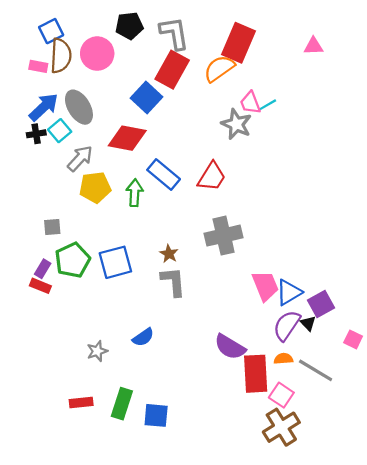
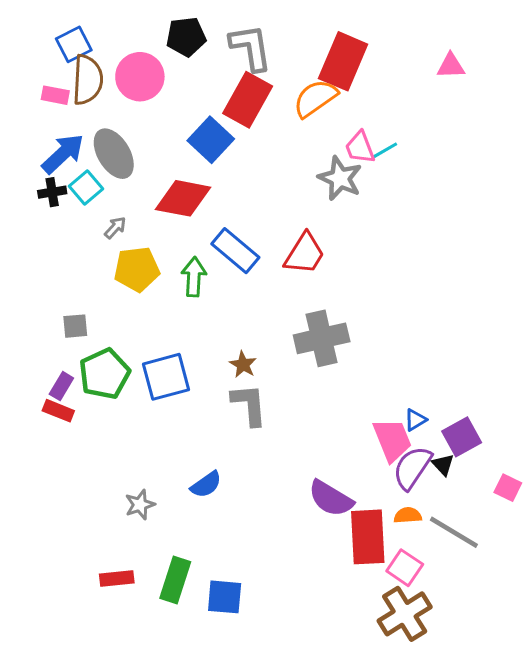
gray arrow: (80, 158) -> (115, 228), size x0.6
pink trapezoid: (265, 286) -> (392, 440), moved
blue triangle: (289, 292) -> (415, 420), size x0.6

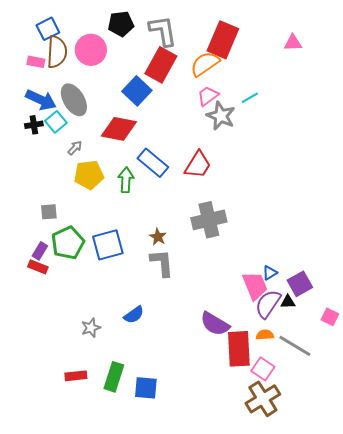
pink trapezoid: (360, 147) -> (208, 96), moved, turned 75
blue arrow: (63, 154) -> (41, 100), turned 68
black triangle: (443, 465) -> (288, 302), turned -49

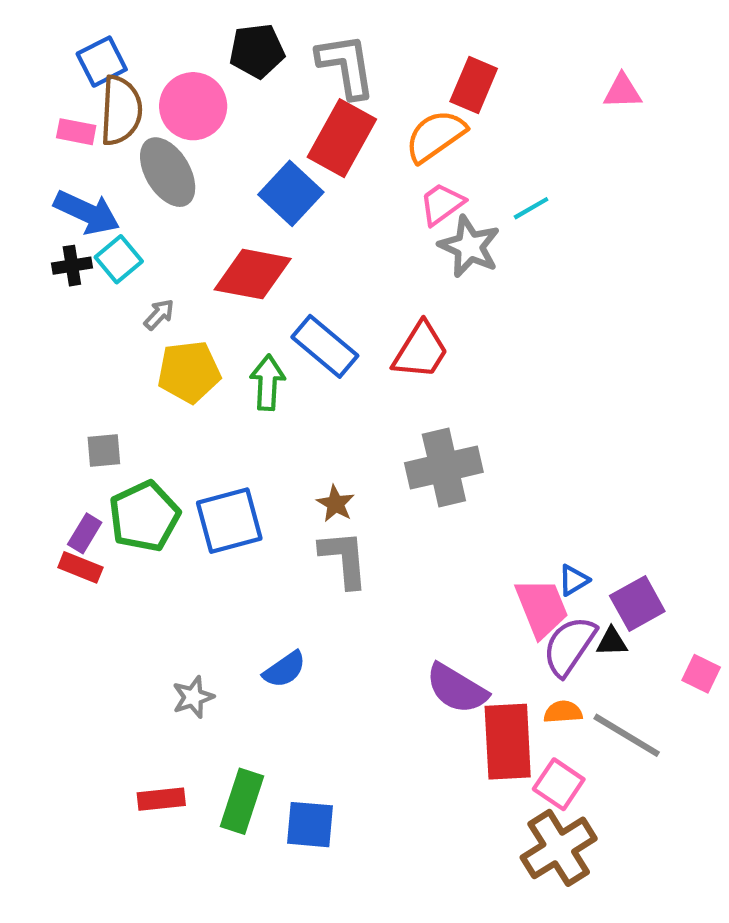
red rectangle: (223, 40) -> (474, 85), size x0.7
gray ellipse: (74, 100) -> (168, 172), moved

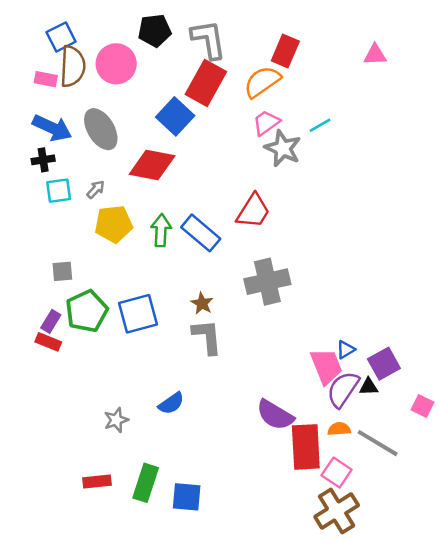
gray ellipse: (168, 172) -> (101, 129), moved
cyan square: (119, 259) -> (59, 191), moved, turned 32
blue rectangle: (325, 346) -> (201, 233), moved

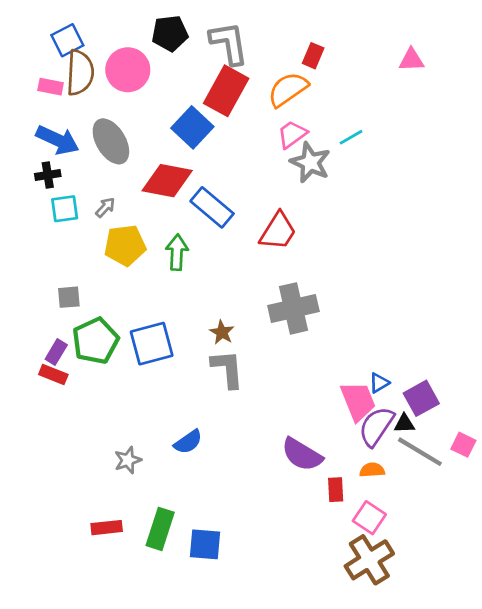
red rectangle: (285, 51) -> (313, 56), size x0.7
blue rectangle: (201, 233) -> (212, 207), moved
gray line: (378, 443) -> (420, 452), moved
red rectangle: (306, 447) -> (336, 490), size x0.5

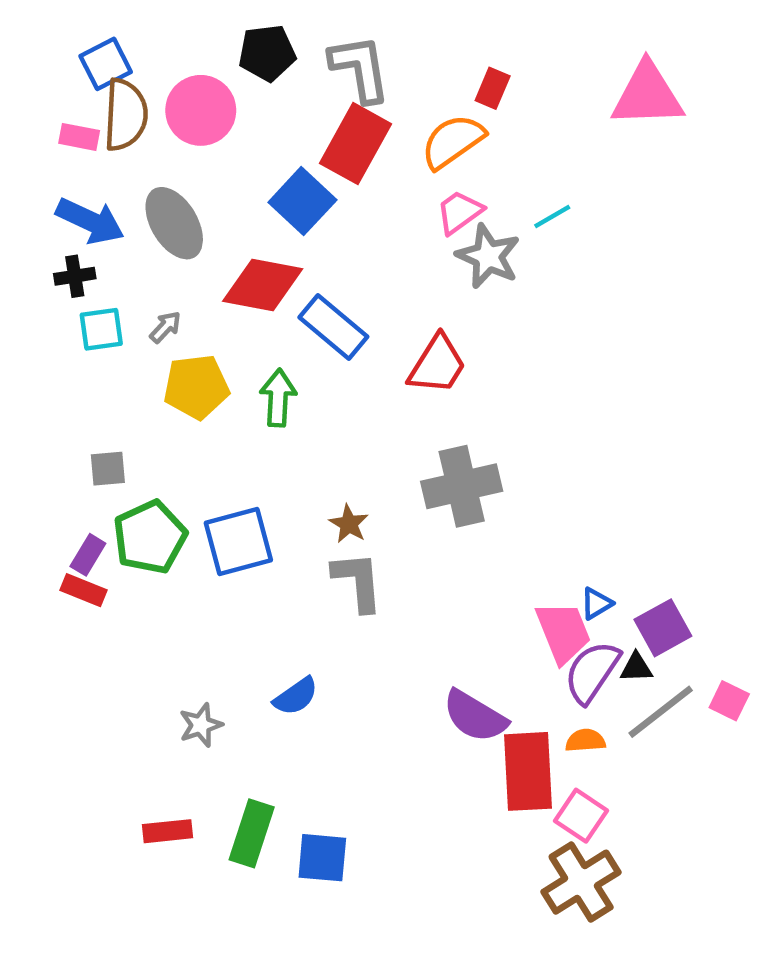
pink triangle: (411, 60) -> (647, 95), size x1.8
gray line: (420, 452) -> (661, 712), turned -69
red rectangle: (336, 490) -> (528, 771), size x2.0

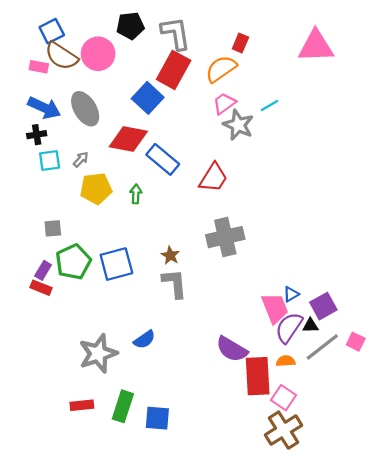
brown semicircle: (126, 115) -> (61, 56), turned 120
green arrow: (278, 398) -> (136, 194), size x0.7
gray star: (201, 725) -> (98, 353), size x1.8

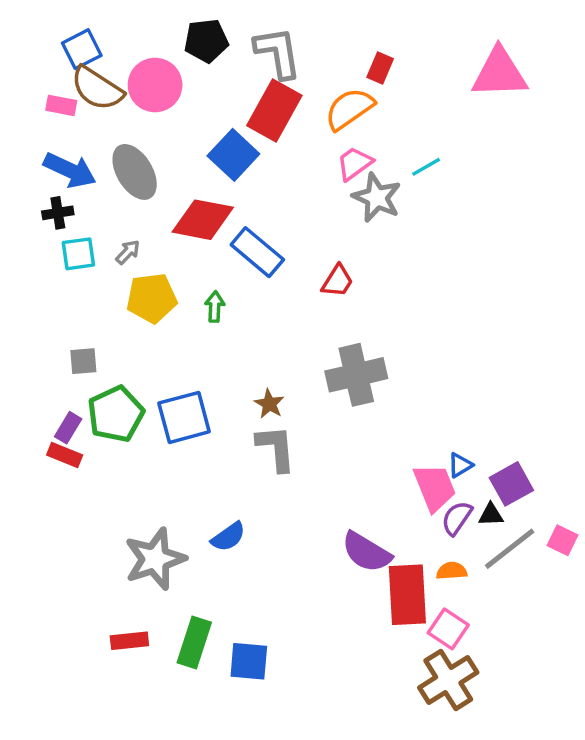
red trapezoid: (213, 178) -> (337, 281), size x0.7
purple semicircle: (289, 328) -> (457, 518), size x0.7

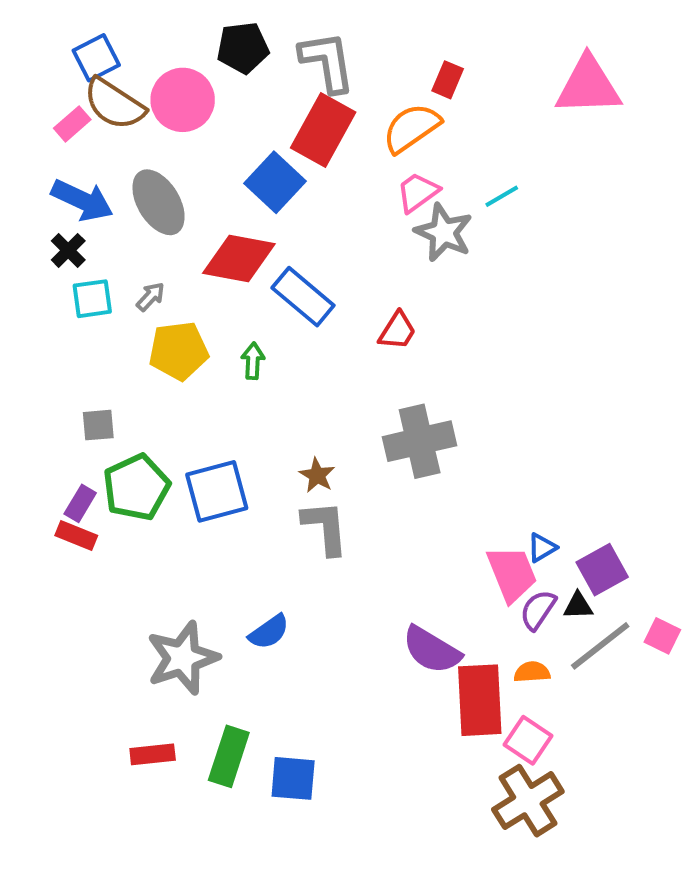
pink rectangle: (61, 105) -> (72, 124), turned -52
black cross: (58, 213) -> (68, 250), turned -36

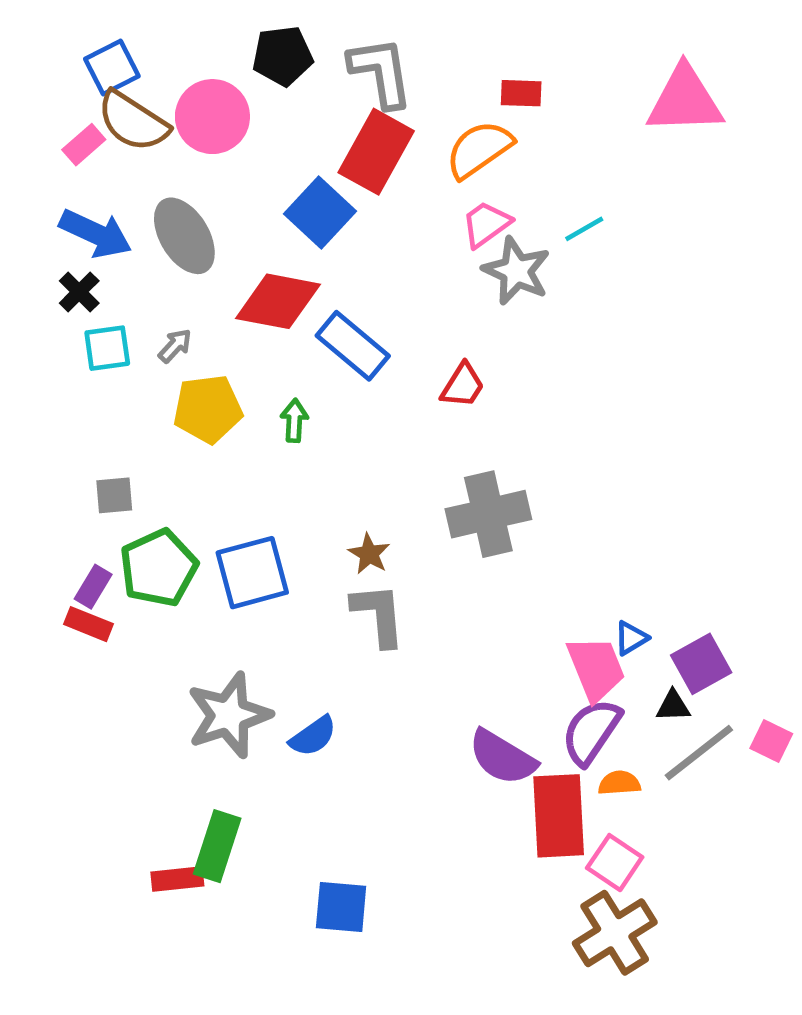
red rectangle: (448, 80) -> (521, 93), turned 69
purple semicircle: (538, 610) -> (591, 732), moved, size x1.4
gray star: (183, 658) -> (229, 715), moved
green rectangle: (229, 756) -> (217, 846), moved

